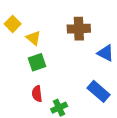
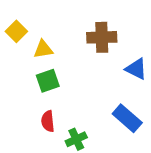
yellow triangle: (34, 38) -> (43, 49), turned -49

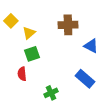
yellow triangle: (43, 49) -> (29, 33), turned -32
red semicircle: (48, 121) -> (22, 74), moved

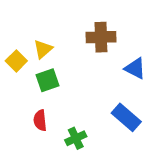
yellow square: (11, 21) -> (16, 61), moved
red semicircle: (22, 74) -> (40, 120), moved

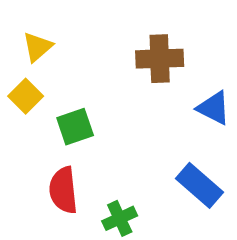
yellow triangle: (43, 49) -> (37, 47), moved
red semicircle: (40, 120) -> (63, 190), size x1.4

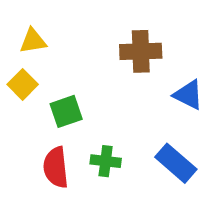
yellow triangle: (37, 47) -> (33, 41), turned 32
green cross: (120, 218) -> (106, 161), moved, turned 32

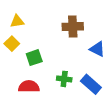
green cross: (106, 161) -> (64, 79), moved
red semicircle: (56, 167) -> (29, 86), turned 96

